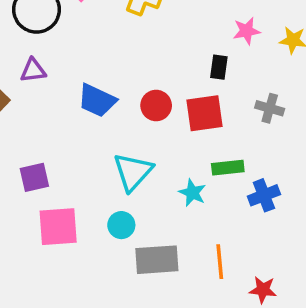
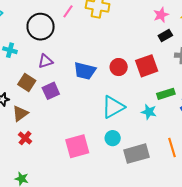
black rectangle: (219, 67) -> (165, 36), moved, turned 64
cyan triangle: (133, 172) -> (113, 107), turned 30
purple square: (34, 177) -> (51, 91), moved

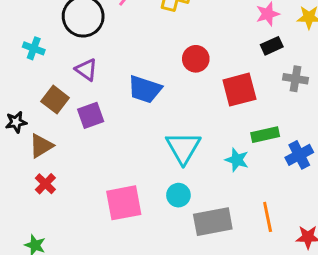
purple triangle: (45, 61) -> (86, 70), turned 49
red circle: (119, 67) -> (196, 59), moved
cyan triangle: (113, 107) -> (183, 148), turned -35

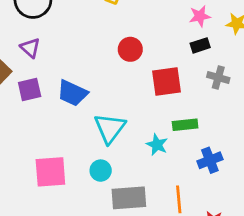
blue trapezoid: (145, 89) -> (72, 93), moved
blue cross: (299, 155) -> (210, 160), moved

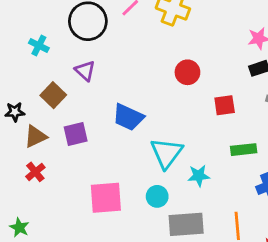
red square: (166, 82) -> (225, 105), size x0.7
purple square: (30, 89) -> (76, 134), moved
cyan star: (157, 145) -> (199, 176), moved, turned -30

